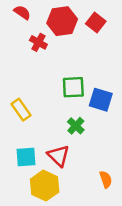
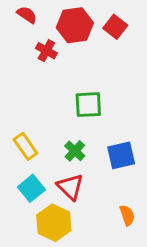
blue square: (101, 100) -> (121, 155), moved, turned -30
yellow rectangle: (21, 110) -> (25, 146), moved
green cross: (76, 126) -> (75, 151), moved
cyan square: (26, 157) -> (31, 188), turned -35

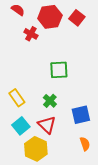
blue square: (121, 155) -> (81, 115), moved

